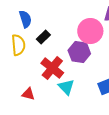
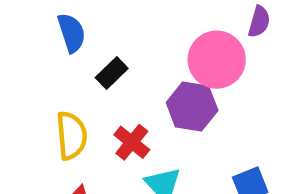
yellow semicircle: (18, 45) -> (71, 136), moved
red cross: (52, 68) -> (132, 142), size x0.7

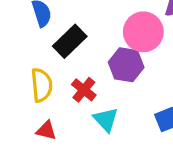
black rectangle: (112, 73) -> (70, 41), size x1.5

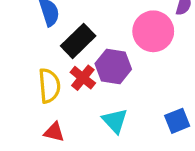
purple hexagon: (126, 65) -> (113, 66), moved
red cross: (84, 90) -> (83, 78), moved

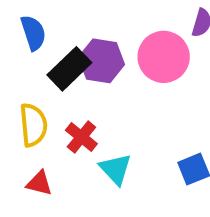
purple hexagon: (113, 66) -> (101, 61), moved
red cross: (83, 78) -> (81, 137), moved

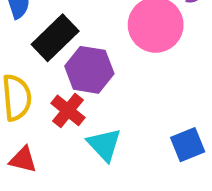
purple hexagon: (101, 61) -> (89, 70), moved

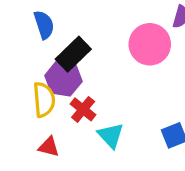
purple hexagon: (89, 70) -> (63, 78), moved

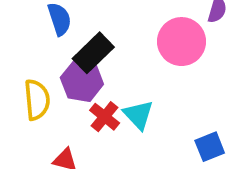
yellow semicircle: (44, 100) -> (37, 100), moved
cyan triangle: (111, 135) -> (138, 115), moved

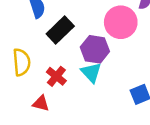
purple hexagon: (82, 81) -> (95, 49), moved
red cross: (105, 117) -> (56, 76), moved

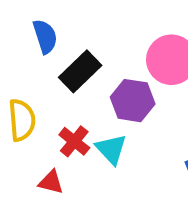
cyan triangle: (91, 72) -> (111, 149), moved

